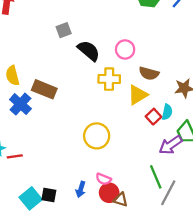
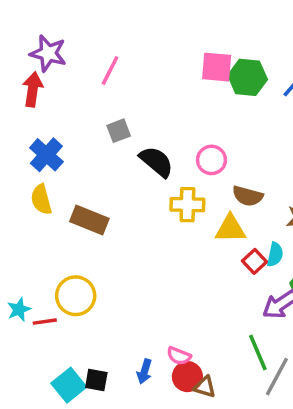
yellow triangle: (138, 95) -> (230, 229), turned 30
blue cross: (20, 104) -> (46, 155), moved
yellow circle: (97, 136) -> (76, 296), moved

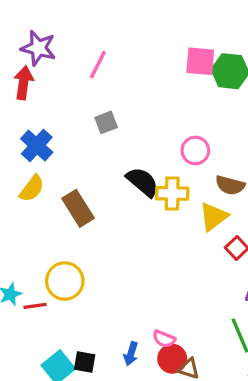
black semicircle: (156, 162) -> (142, 182), moved
yellow semicircle: (41, 199) -> (32, 189), turned -128
brown rectangle: (89, 220) -> (78, 208), turned 36
yellow triangle: (230, 229) -> (214, 217), turned -36

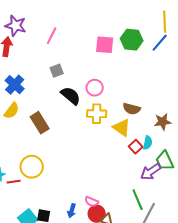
pink square: (200, 61) -> (105, 45), moved
pink circle: (195, 150) -> (95, 88), moved
black semicircle: (142, 182) -> (71, 96), moved
yellow triangle: (214, 217) -> (122, 128), turned -48

